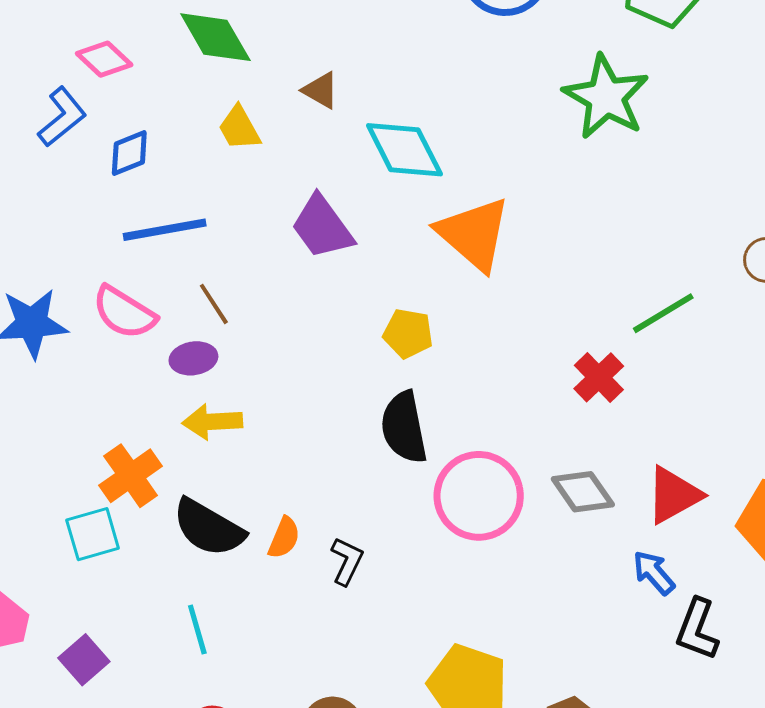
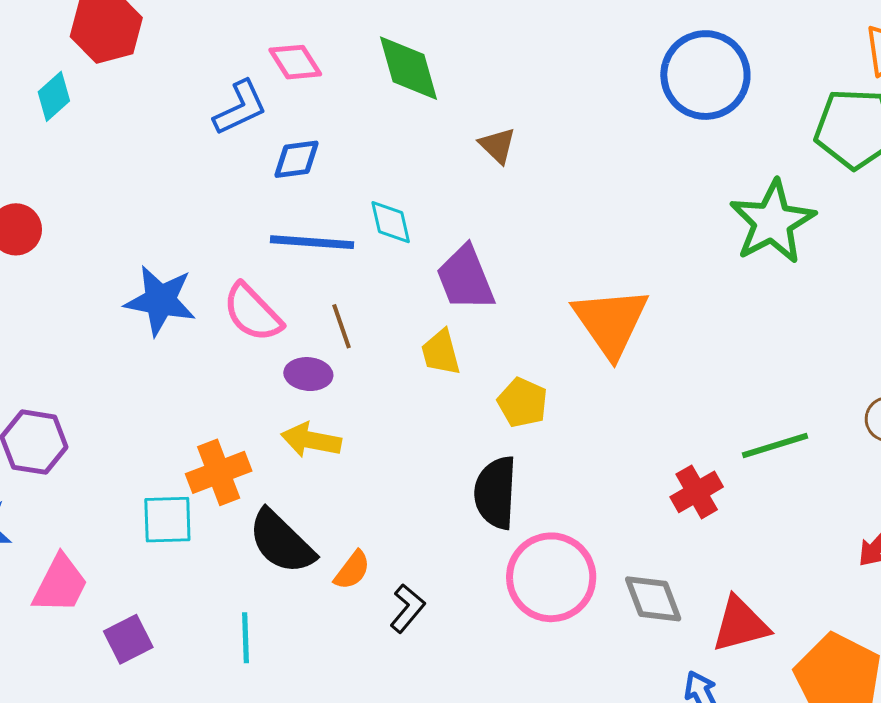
yellow trapezoid: (239, 128) -> (441, 352), moved
cyan diamond: (404, 150) -> (391, 222), moved, size x0.6

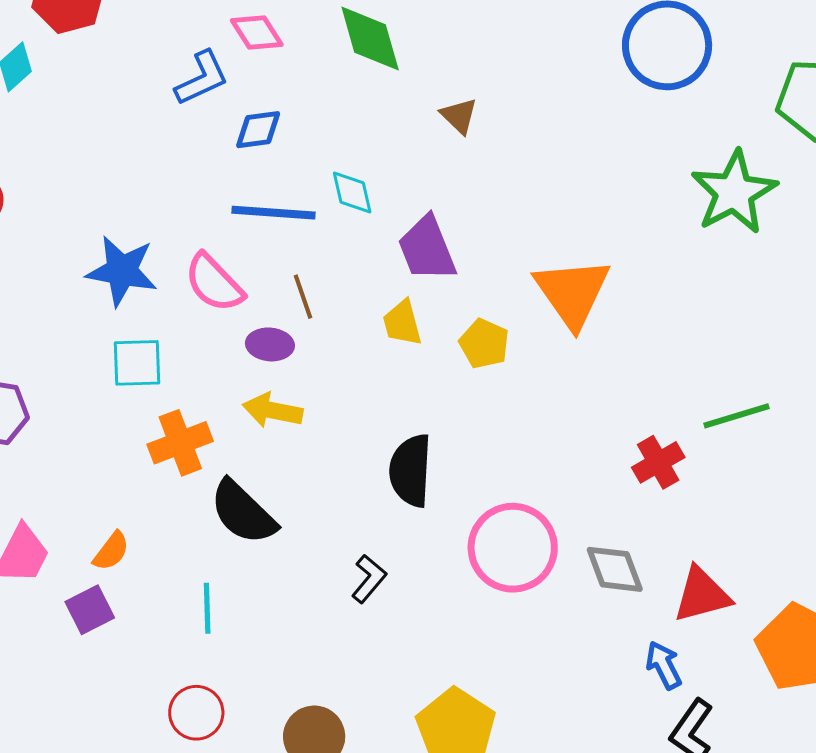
yellow pentagon: (523, 403) -> (484, 344), moved
black semicircle: (496, 493) -> (411, 471), moved
cyan square: (167, 520) -> (137, 363), moved
orange semicircle: (352, 570) -> (111, 551), moved

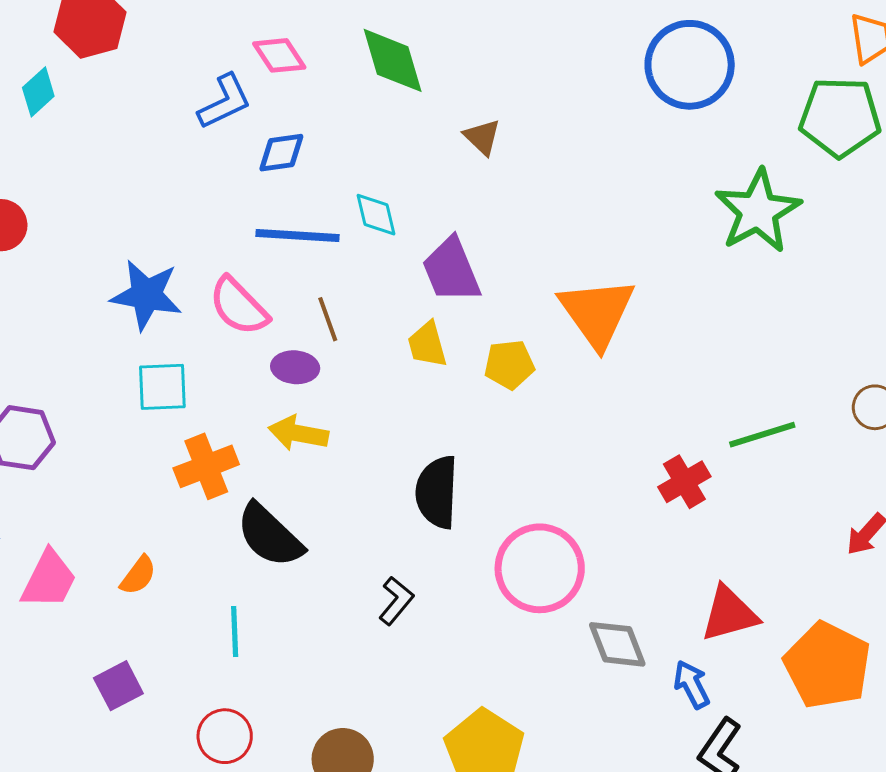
yellow pentagon: (484, 344) -> (509, 365), turned -30
gray diamond: (615, 569) -> (617, 644), moved
purple square: (90, 610) -> (118, 686), moved

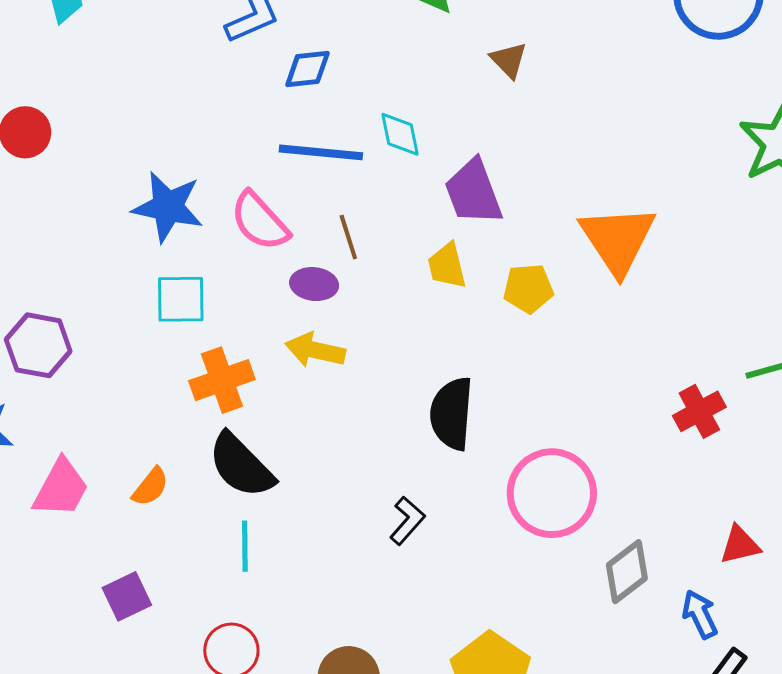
black semicircle: (270, 535) -> (241, 465), moved
red triangle: (729, 614) -> (740, 545), size x0.7
gray diamond: (617, 644) -> (627, 572), turned 72

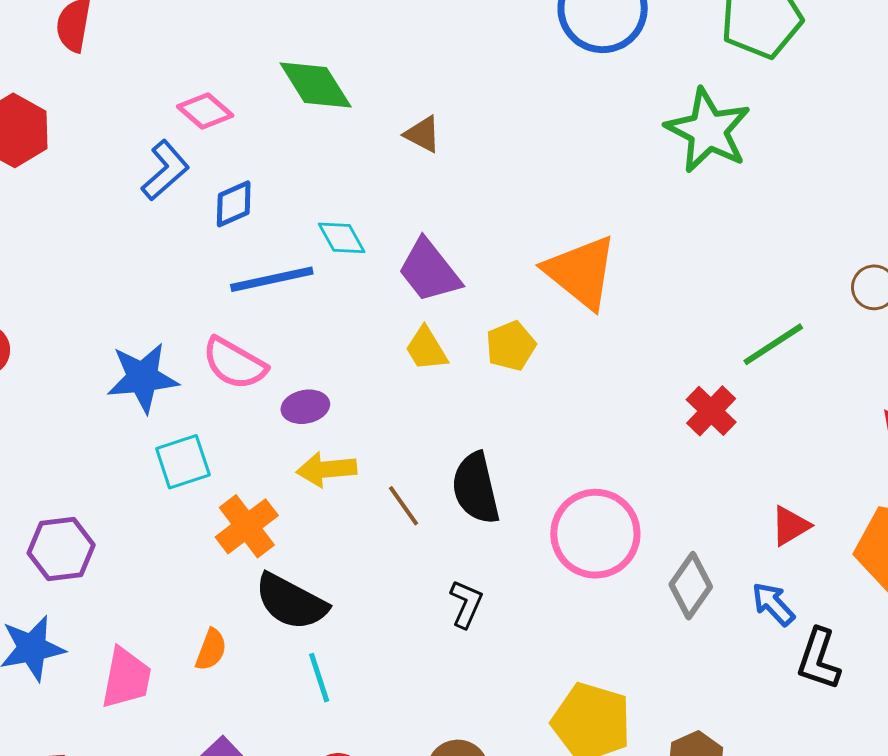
brown line: (348, 237) -> (403, 506), moved

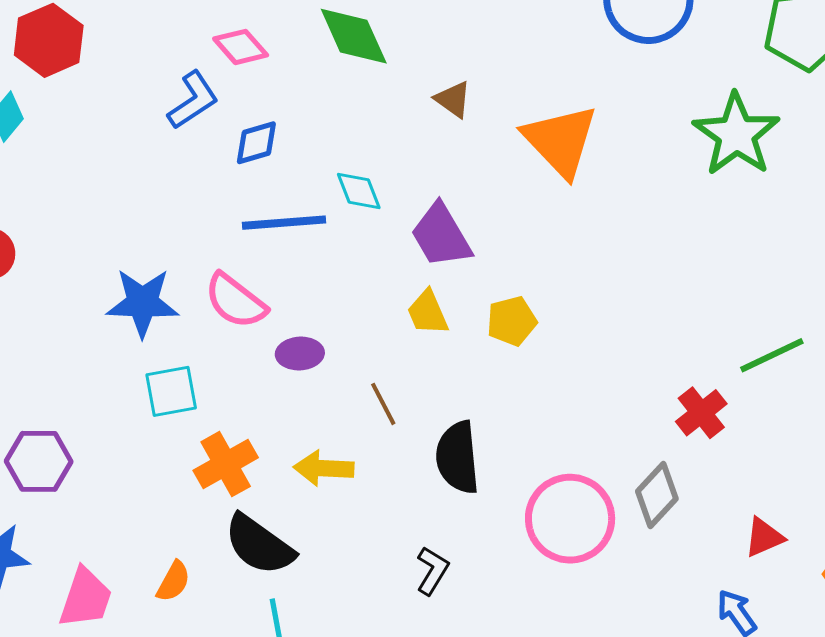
orange triangle: (581, 272) -> (560, 141), moved
yellow arrow: (326, 469) -> (324, 468), moved
brown line: (403, 506) -> (383, 404), moved
gray diamond: (691, 586) -> (657, 495), moved

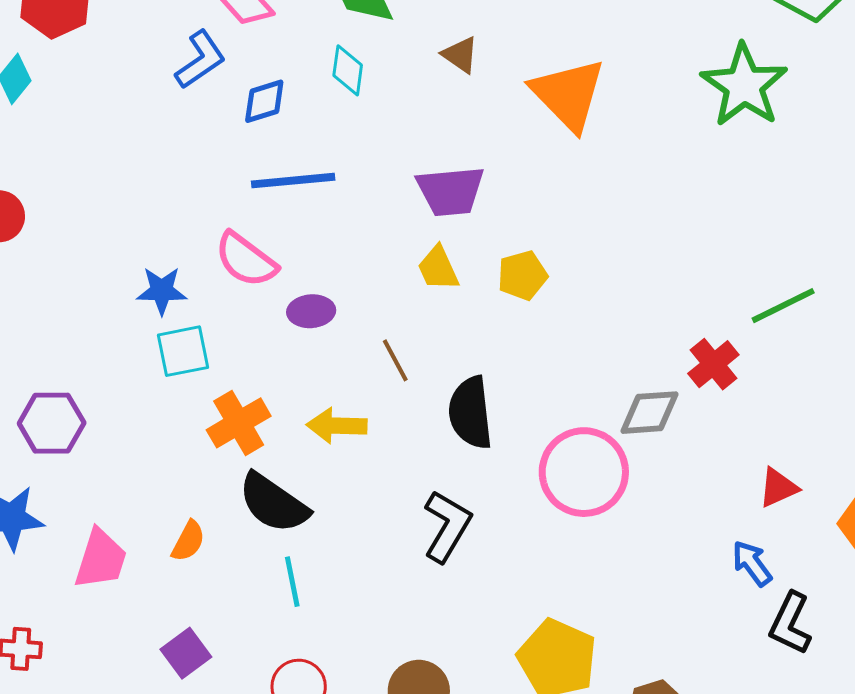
cyan diamond: (359, 191) -> (348, 70), moved, turned 30
purple trapezoid: (441, 236) -> (450, 191), turned -64
blue star: (142, 303) -> (162, 291), moved, size x0.7
gray diamond: (657, 495) -> (650, 413), moved, turned 44
black L-shape: (432, 571) -> (447, 526), size x1.5

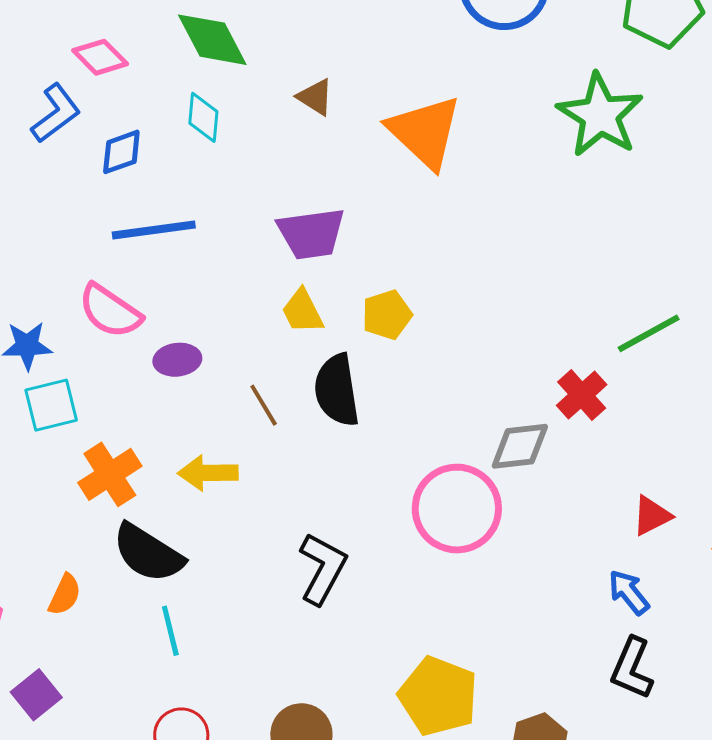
black semicircle: (470, 413) -> (337, 390), moved
black L-shape: (790, 623) -> (632, 668), moved
purple square: (186, 653) -> (36, 695), moved

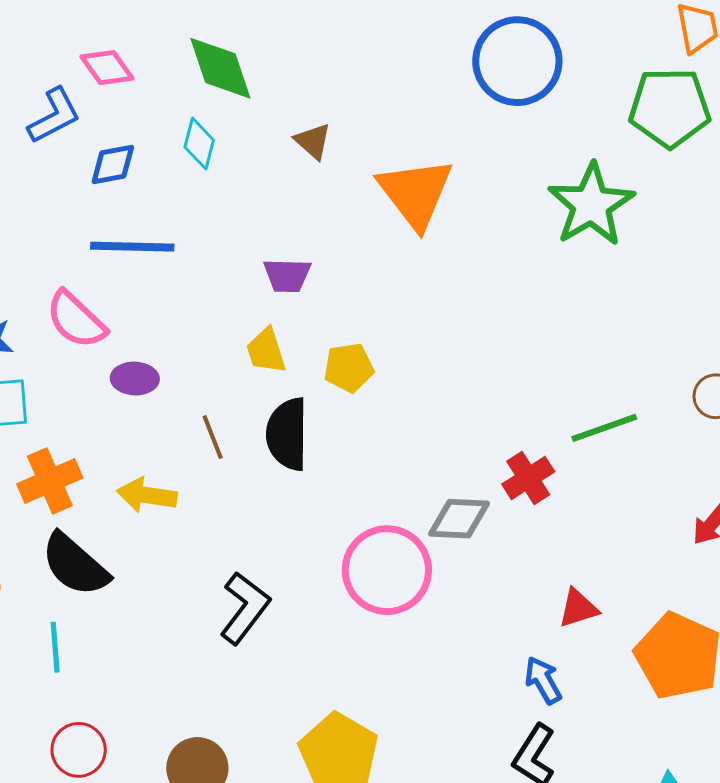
purple trapezoid: (311, 234) -> (287, 275), size x0.7
cyan line: (170, 631) -> (55, 647), moved

